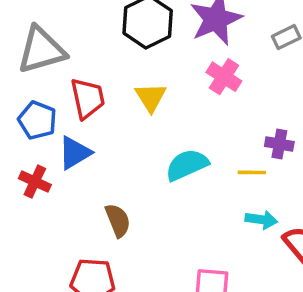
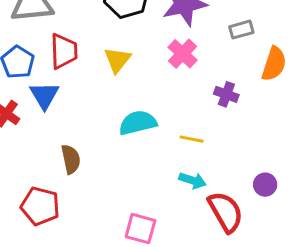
purple cross: (279, 144) -> (226, 94), moved
blue triangle: (75, 153) -> (44, 95), turned -40

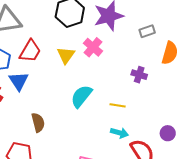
red trapezoid: (64, 51) -> (30, 51), turned 35
pink cross: (183, 54) -> (93, 47), moved
cyan semicircle: (138, 123) -> (81, 96), turned -35

